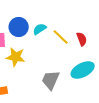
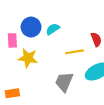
yellow line: (61, 37) -> (74, 52), moved, turned -54

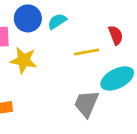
gray trapezoid: (64, 82) -> (86, 104), moved

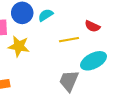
red semicircle: (116, 35) -> (92, 26), turned 136

